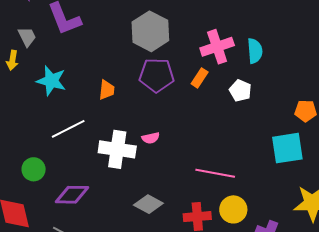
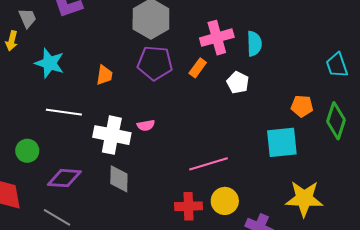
white line: (68, 129) -> (64, 112), turned 32
pink line: (215, 173) -> (208, 164), turned -30
gray diamond: (148, 204) -> (119, 179), moved, turned 60

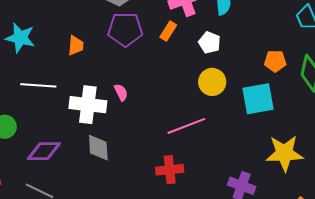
pink semicircle: (146, 125) -> (121, 92), turned -102
yellow circle: (225, 201) -> (212, 82), moved

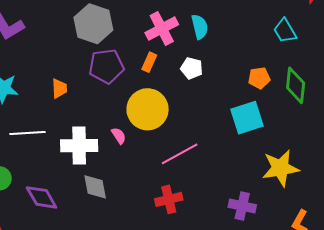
yellow circle: (212, 82) -> (148, 109), moved, size x1.5
pink semicircle: (121, 92) -> (119, 136), moved
purple diamond: (44, 151) -> (42, 197), turned 68

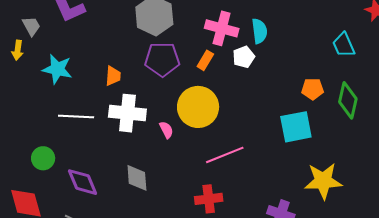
pink cross: (162, 29) -> (222, 28), turned 36
white pentagon: (192, 68) -> (244, 57), moved, turned 30
white cross: (79, 146) -> (127, 113), moved

